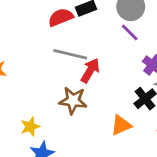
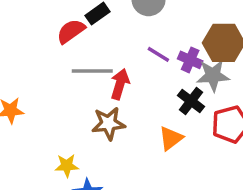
purple line: (130, 33) -> (158, 54), moved
yellow star: (30, 127) -> (67, 166), turned 30

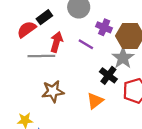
purple cross: (190, 60) -> (104, 27), moved
gray star: (213, 75) -> (123, 58), turned -30
red arrow: (120, 84) -> (56, 42), moved

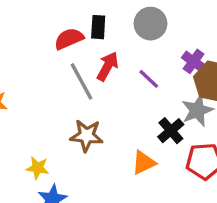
black rectangle: (44, 17) -> (98, 27), turned -63
purple cross: (104, 27) -> (194, 61), moved
gray line: (41, 56) -> (81, 81), turned 50

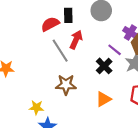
purple line: (149, 79) -> (115, 50), moved
black cross: (171, 131) -> (104, 66), moved

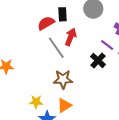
orange triangle: (104, 99) -> (64, 105), moved

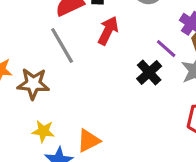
gray line: (56, 48) -> (62, 45), moved
brown star: (63, 79) -> (33, 84), moved

